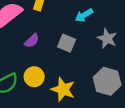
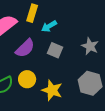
cyan arrow: (84, 15) -> (49, 26), moved
purple semicircle: (32, 41) -> (25, 48), size x1.5

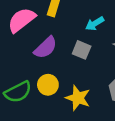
cyan arrow: (49, 26) -> (95, 24), moved

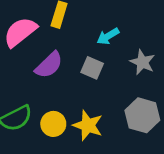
yellow circle: (48, 85) -> (53, 124), moved

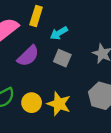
cyan arrow: (108, 36) -> (59, 33), moved

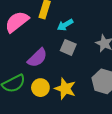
purple semicircle: (28, 56) -> (37, 58), moved

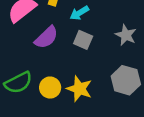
purple semicircle: (37, 58) -> (46, 37), moved

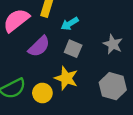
yellow star: (79, 89) -> (66, 78), moved

